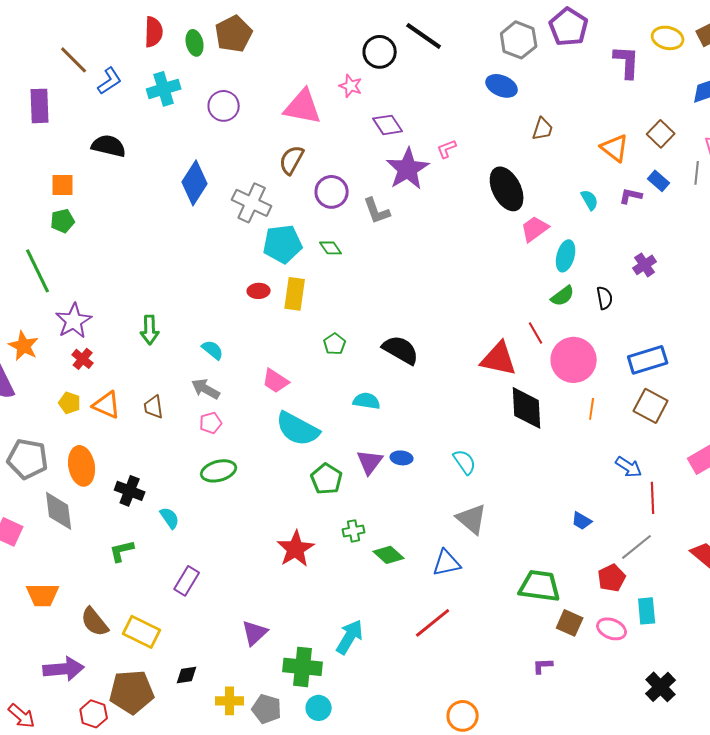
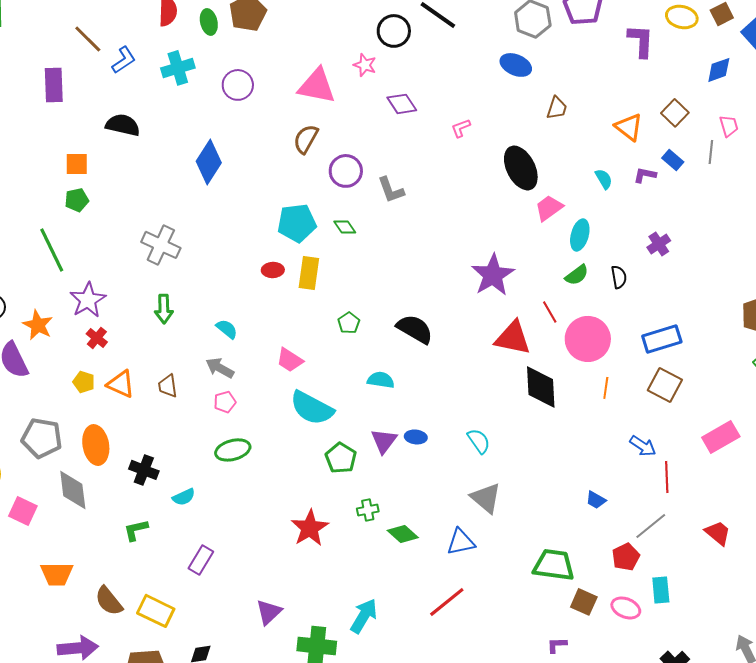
purple star: (408, 169) -> (493, 275), moved
gray cross: (252, 203) -> (161, 245), moved
cyan semicircle: (170, 518) -> (184, 497), turned 100

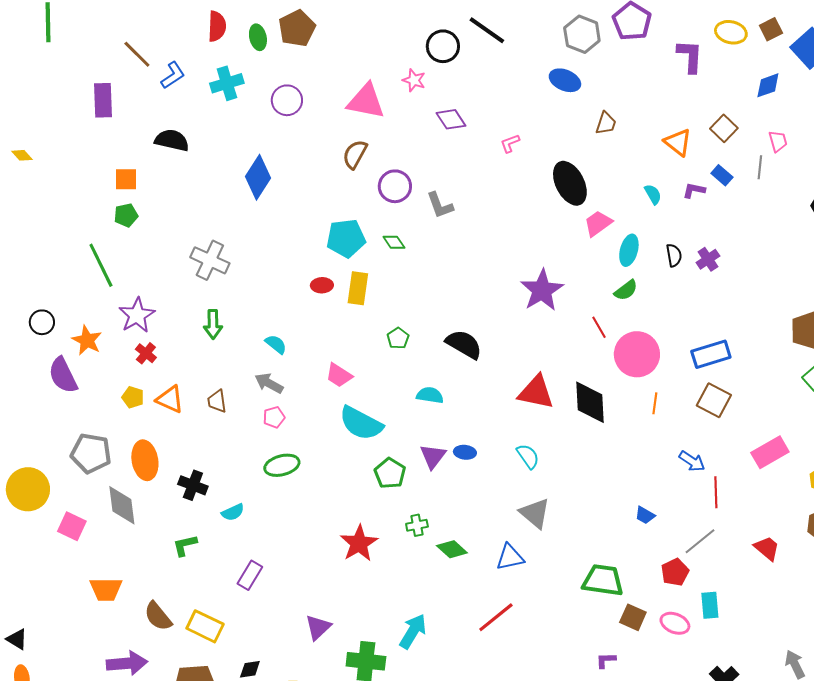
black semicircle: (619, 277) -> (674, 255), moved
red triangle: (513, 338) -> (536, 392), moved

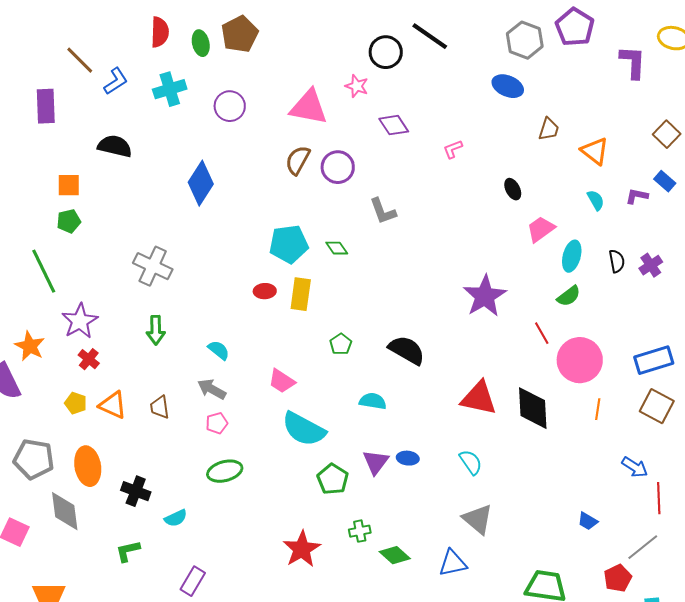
orange triangle: (678, 142) -> (595, 151), moved
black ellipse: (570, 183) -> (513, 189), size x0.5
purple circle: (395, 186) -> (338, 167), moved

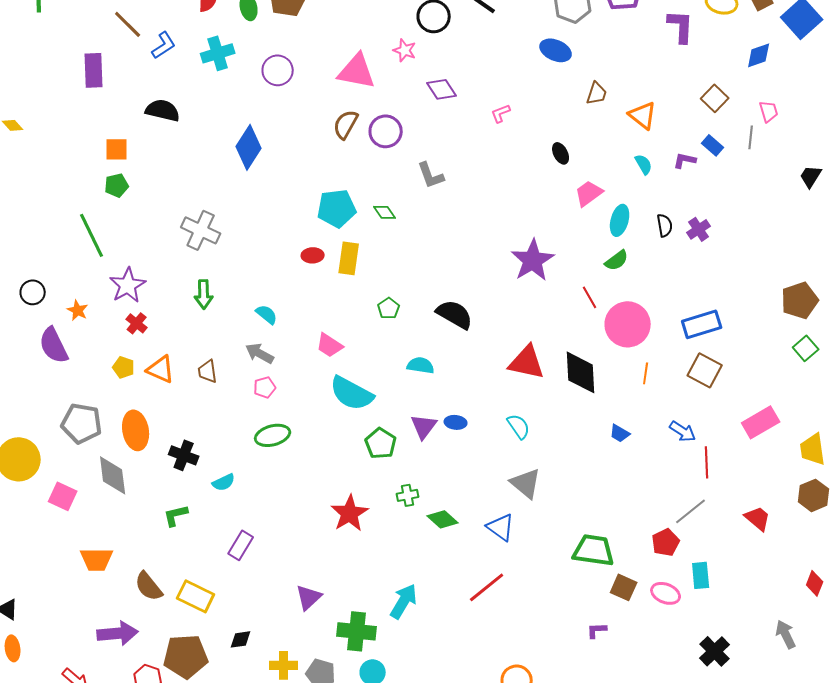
orange star: (30, 346) -> (78, 310), size x0.7
blue trapezoid: (588, 521) -> (620, 433), moved
blue triangle: (453, 563) -> (501, 527), turned 48

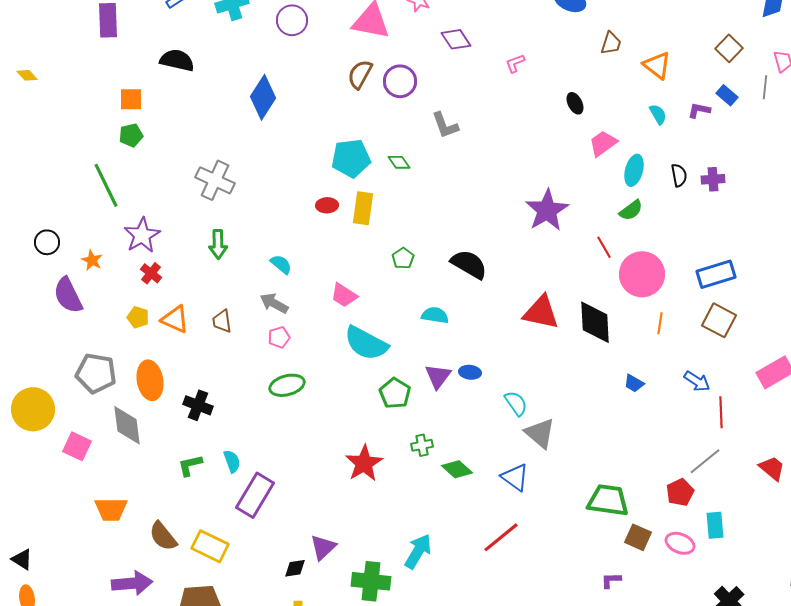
purple cross: (699, 229) -> (713, 179), turned 30
cyan semicircle: (519, 426) -> (516, 403), moved
cyan semicircle: (224, 482) -> (232, 461), moved, turned -85
purple rectangle: (241, 545) -> (255, 495), size x1.5
black diamond: (241, 639) -> (295, 568), moved

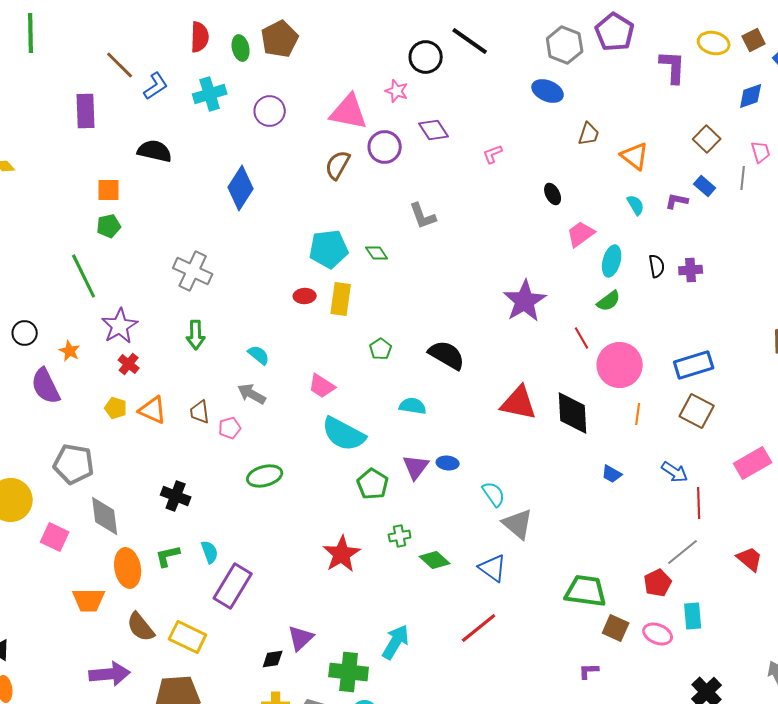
purple circle: (400, 81) -> (385, 147), moved
pink pentagon: (279, 337) -> (230, 428), moved
orange ellipse: (150, 380) -> (128, 568), moved

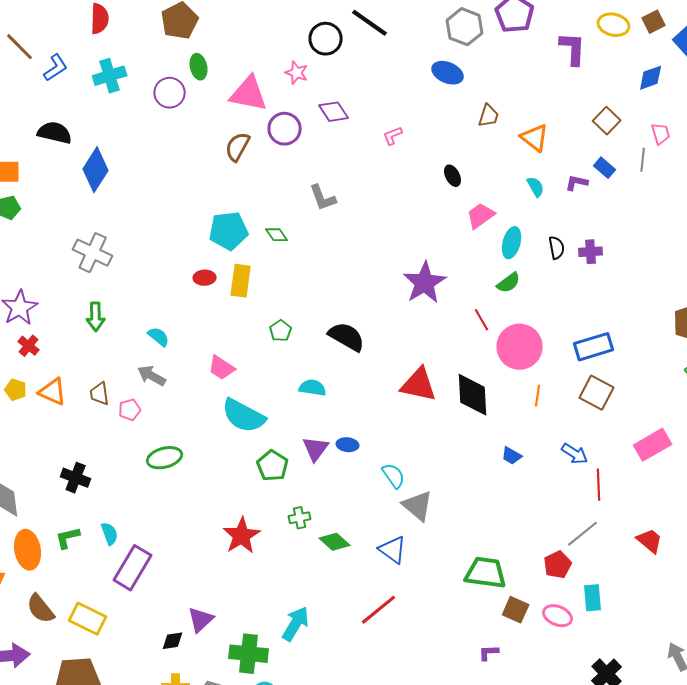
green ellipse: (241, 48) -> (199, 67), moved
blue diamond: (241, 188) -> (96, 170), moved

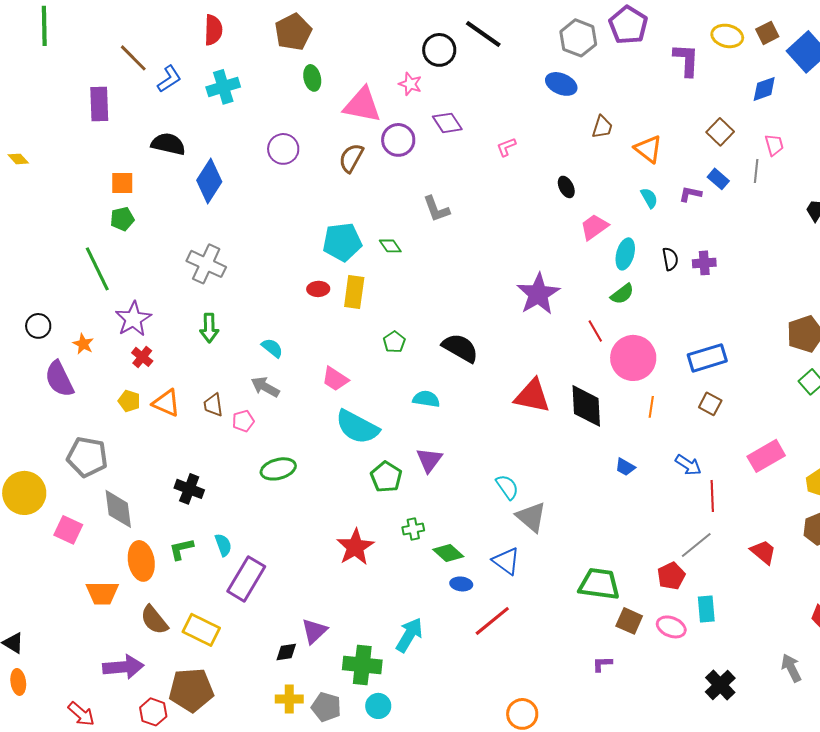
purple circle: (170, 93) -> (283, 149), moved
brown square: (597, 393) -> (710, 404), size x0.7
blue ellipse: (348, 445) -> (461, 584), moved

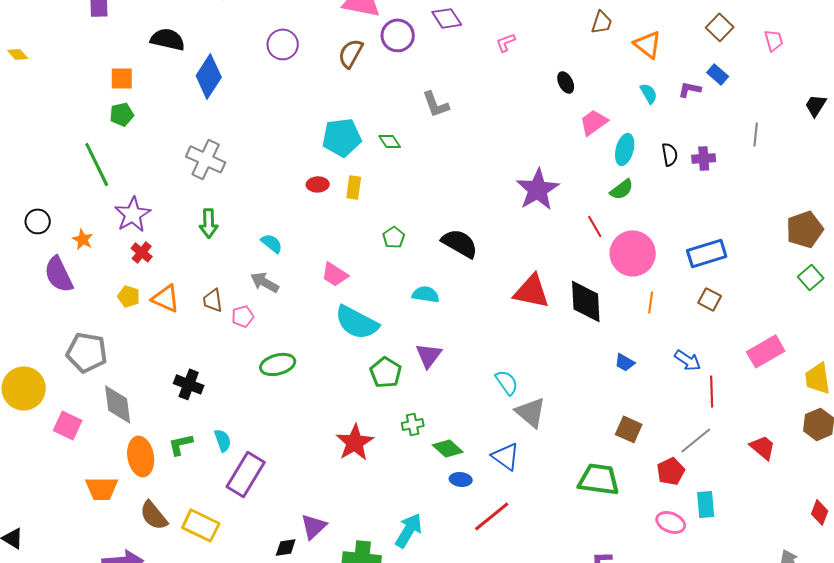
gray line: (756, 171) -> (756, 134), moved
yellow rectangle: (354, 292) -> (354, 187), size x0.7
brown square: (629, 621) -> (629, 429), moved

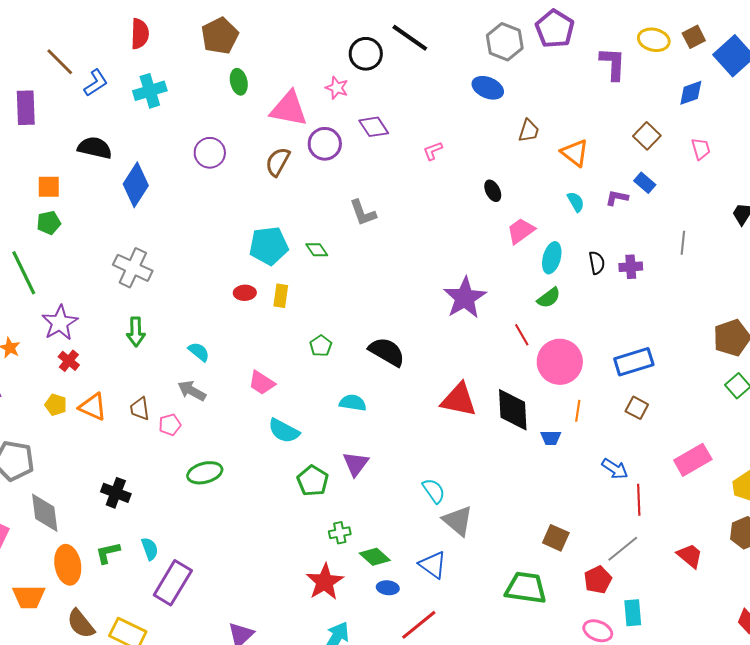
cyan semicircle: (357, 322) -> (284, 431), size x0.7
blue trapezoid: (625, 362) -> (551, 438), moved, turned -30
red star: (355, 442) -> (325, 582), moved

